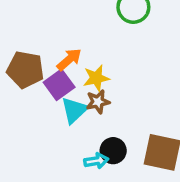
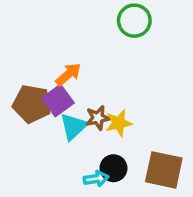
brown pentagon: (25, 70) -> (32, 104), moved
yellow star: (96, 78) -> (119, 123), moved

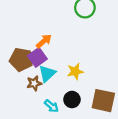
brown star: (98, 118) -> (34, 83), moved
cyan arrow: (96, 179) -> (51, 106), moved, turned 48

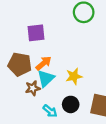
orange arrow: (44, 41) -> (44, 63), moved
purple square: (37, 57) -> (36, 33), moved, turned 30

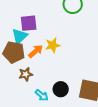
yellow star: (74, 76) -> (53, 45), moved
cyan triangle: (46, 78) -> (20, 36), moved

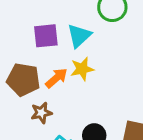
cyan triangle: (20, 36) -> (79, 36), moved

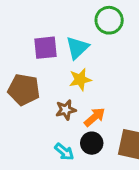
orange arrow: (56, 78) -> (95, 117), moved
brown star: (41, 113) -> (66, 110), moved

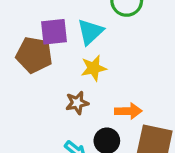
brown pentagon: (24, 90) -> (34, 55), moved
orange arrow: (95, 117) -> (128, 111), moved, turned 40

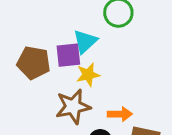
purple square: (54, 32) -> (68, 55), moved
brown star: (77, 103) -> (73, 106), size x1.6

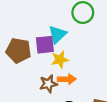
brown star: (73, 106) -> (48, 84), size x0.7
orange arrow: (120, 114) -> (67, 79), moved

